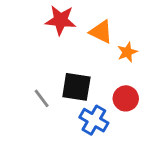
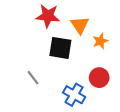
orange triangle: (101, 32) -> (80, 25), turned 30
black square: (76, 87) -> (60, 48), moved

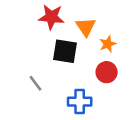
red circle: (99, 78) -> (107, 72), moved
blue cross: (74, 95) -> (80, 102), turned -30

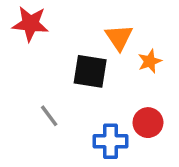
red star: (51, 17) -> (30, 24), moved
red circle: (107, 72) -> (148, 123), moved

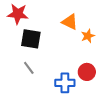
orange triangle: (119, 37) -> (70, 22), turned -30
black square: (90, 71) -> (31, 39), moved

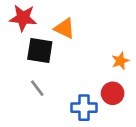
orange triangle: (70, 22) -> (65, 28), moved
orange star: (88, 36) -> (120, 61), moved

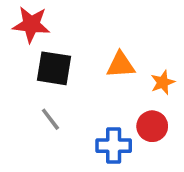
orange triangle: (65, 28) -> (121, 65), moved, turned -30

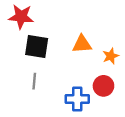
gray line: (50, 119) -> (34, 81), turned 42

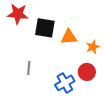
black square: (37, 46) -> (45, 28), moved
blue cross: (77, 99) -> (65, 83), turned -30

